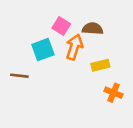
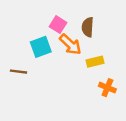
brown semicircle: (93, 29) -> (88, 27), turned -90
orange arrow: (74, 47) -> (70, 44), turned 115

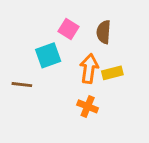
orange arrow: (70, 44) -> (89, 68), moved, turned -125
orange cross: (107, 88) -> (88, 106), moved

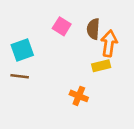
cyan square: (48, 55) -> (22, 50), moved
orange arrow: (89, 68) -> (109, 43), moved

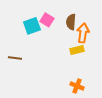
cyan square: (22, 50) -> (32, 26), moved
orange cross: (79, 96) -> (77, 86), moved

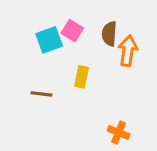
yellow rectangle: (77, 50) -> (82, 77), moved, turned -64
brown line: (15, 58) -> (41, 94), moved

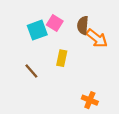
orange arrow: (128, 51) -> (97, 38), turned 120
brown line: (41, 94) -> (31, 71), turned 42

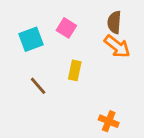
brown semicircle: (83, 25) -> (114, 22), moved
cyan square: (37, 30) -> (31, 39), moved

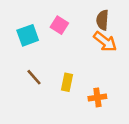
yellow rectangle: (75, 70) -> (67, 82), moved
orange cross: (109, 121) -> (97, 97), moved, turned -30

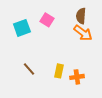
brown line: (34, 77) -> (29, 69), moved
yellow rectangle: (67, 82) -> (59, 71), moved

